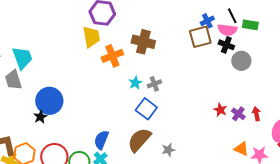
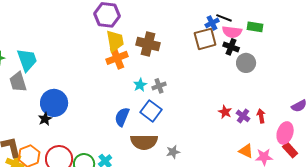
black line: (232, 16) -> (224, 18), moved, turned -42
yellow trapezoid: (91, 37) -> (115, 41), moved
blue semicircle: (101, 140) -> (122, 117), moved
brown semicircle: (139, 140) -> (144, 142), turned -132

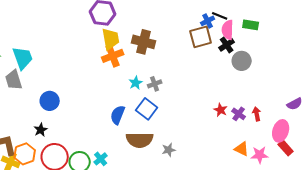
pink semicircle: (232, 32) -> (228, 30), turned 84
black cross: (231, 47) -> (227, 45), turned 35
blue circle: (54, 103) -> (50, 101), size x0.7
black star: (45, 119) -> (41, 130), moved

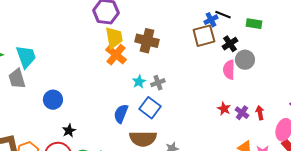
pink semicircle: (228, 30) -> (229, 70), moved
orange cross: (113, 56) -> (116, 55), turned -30
black star: (41, 130) -> (69, 131), moved

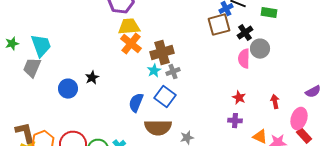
yellow trapezoid: (114, 38) -> (129, 27), turned -85
brown cross: (147, 41) -> (162, 53), moved, turned -30
gray trapezoid: (17, 79) -> (32, 68), turned 40
purple cross: (242, 113) -> (235, 121), moved, turned -32
black star: (69, 131) -> (92, 78), moved

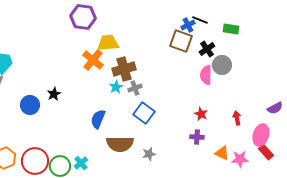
brown square: (219, 25) -> (181, 41), turned 35
yellow trapezoid: (129, 27) -> (108, 43), moved
blue square: (165, 97) -> (144, 113), moved

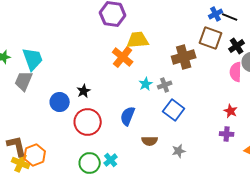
blue cross: (188, 25) -> (216, 14), moved
brown cross: (124, 69) -> (184, 57), moved
brown semicircle: (120, 144) -> (150, 141), size x0.6
red circle: (35, 161) -> (88, 122), moved

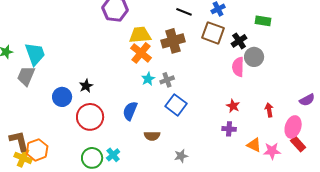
black line: (230, 17) -> (184, 12), moved
orange cross: (123, 57) -> (141, 53), moved
brown cross: (184, 57) -> (173, 41), moved
gray star: (179, 151) -> (181, 156), moved

